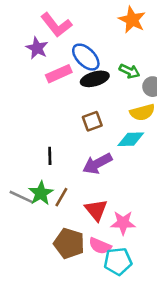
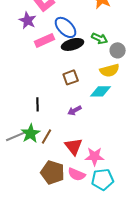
purple arrow: (97, 164) -> (75, 110), size x0.6
gray line: (22, 197) -> (16, 136), turned -48
cyan pentagon: (118, 261) -> (103, 179), moved

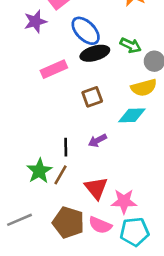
purple star: (28, 20) -> (35, 22), turned 30
pink rectangle: (45, 40) -> (54, 69), moved
black line: (38, 104) -> (66, 147), moved
gray line: (16, 136) -> (19, 220), moved

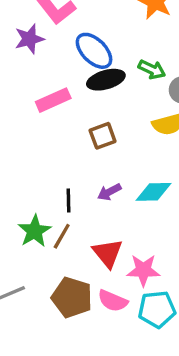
cyan diamond: (132, 115) -> (154, 192), moved

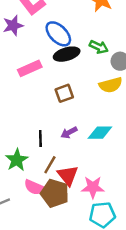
brown line: (62, 236) -> (50, 165), moved
brown pentagon: (72, 297) -> (55, 193), moved
pink semicircle: (113, 301) -> (35, 187), moved

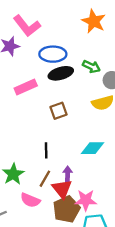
blue ellipse: (58, 34) -> (53, 54), turned -45
purple arrow: (69, 133) -> (68, 174), moved, turned 119
black line: (40, 139) -> (46, 150), moved
brown pentagon: (55, 193) -> (66, 209), moved, turned 30

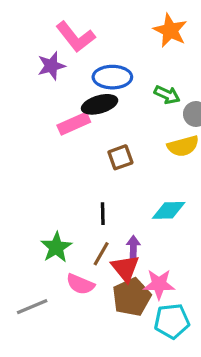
black ellipse: (61, 73) -> (100, 104), moved

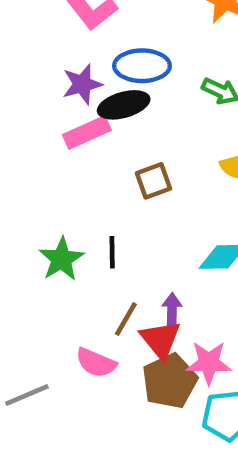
purple star: (51, 66) -> (82, 84), moved
black line: (103, 214) -> (112, 252), moved
green star: (56, 247) -> (61, 259), moved

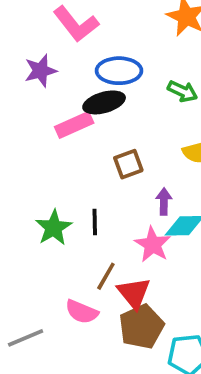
purple star: (82, 84) -> (41, 71), moved
purple arrow: (172, 310) -> (164, 201), moved
pink star: (209, 363) -> (153, 244), moved, turned 30

